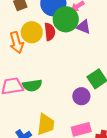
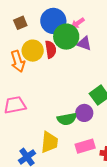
green semicircle: (32, 85) -> (67, 119), moved

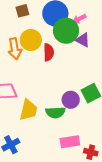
red semicircle: (51, 49) -> (49, 52), moved
purple circle: (84, 113) -> (71, 100), moved
yellow trapezoid: (49, 142) -> (28, 110), moved

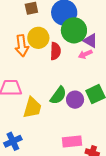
pink arrow: (79, 19) -> (85, 54), moved
green semicircle: (55, 112) -> (58, 95), moved, turned -54

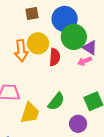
purple circle: (75, 100) -> (78, 124), moved

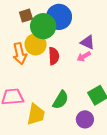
green circle: (74, 37) -> (43, 26), moved

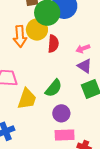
purple triangle: (87, 42) -> (85, 66), moved
purple circle: (85, 119) -> (61, 113), moved

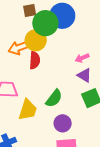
orange arrow: (20, 36) -> (19, 48), turned 75
red semicircle: (53, 44) -> (35, 60), moved

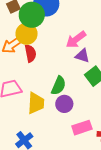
pink arrow: (82, 58) -> (76, 39), size x1.5
purple circle: (63, 123) -> (64, 104), moved

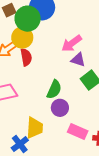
yellow trapezoid: (36, 103) -> (35, 128), moved
pink rectangle: (82, 128) -> (78, 131), turned 42

